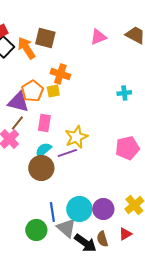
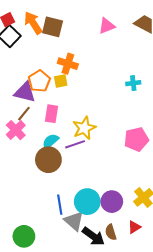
orange arrow: (26, 48) -> (33, 23), moved
green circle: (36, 230) -> (24, 236), moved

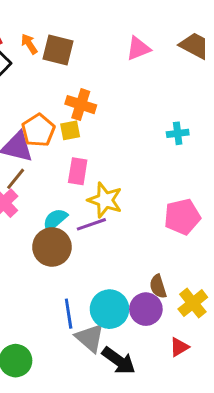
orange arrow: (33, 23) -> (29, 44), size x0.6
pink rectangle: (52, 114) -> (78, 171), moved
yellow star: (84, 128) -> (105, 200), turned -30
brown semicircle: (111, 232) -> (158, 286), moved

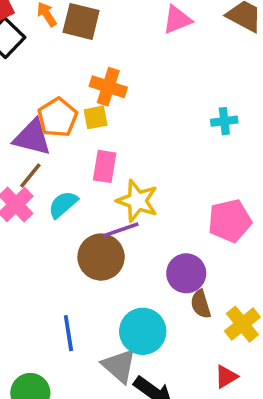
cyan semicircle: (55, 220) -> (63, 204), moved
brown circle: (52, 247) -> (101, 257), moved
purple circle: (146, 309) -> (186, 273), moved
blue line: (69, 314) -> (68, 333), moved

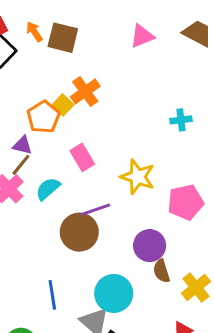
orange cross: (108, 87) -> (85, 91), turned 36
yellow square: (96, 117) -> (63, 105), moved, turned -36
purple triangle: (32, 137) -> (22, 145), moved, size x0.6
pink rectangle: (105, 166) -> (82, 157), turned -40
yellow star: (137, 201) -> (138, 177), moved

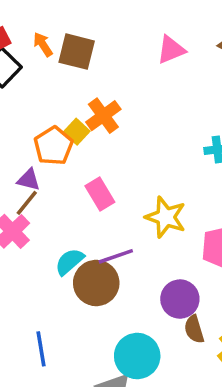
cyan semicircle: (48, 189) -> (70, 262), moved
blue line: (52, 295) -> (41, 349), moved

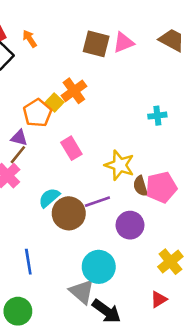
brown square: (77, 52) -> (96, 44), moved
purple line: (116, 256) -> (97, 202), moved
brown semicircle: (194, 329) -> (140, 186), moved

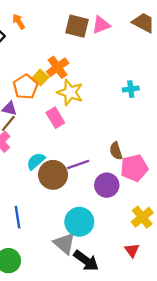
yellow star: (120, 165) -> (70, 92), moved
pink pentagon: (161, 187) -> (134, 168), moved
red triangle: (159, 299) -> (132, 250), turned -35

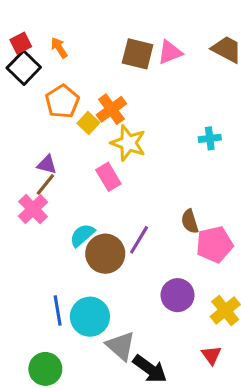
orange pentagon: (26, 87) -> (62, 101), moved
purple line: (78, 165) -> (139, 240), turned -40
purple circle: (107, 185) -> (178, 295), moved
cyan circle: (79, 222) -> (90, 317), moved

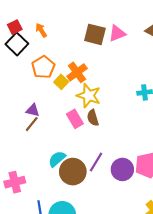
pink cross: (33, 209) -> (15, 182), moved, turned 30
brown semicircle: (190, 221) -> (93, 118), moved
purple circle: (178, 295) -> (122, 169), moved

